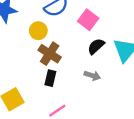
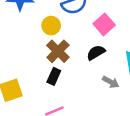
black semicircle: (96, 46) -> (96, 53), moved
gray arrow: (92, 76) -> (111, 82), moved

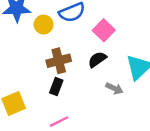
yellow circle: (51, 26) -> (44, 24), moved
brown cross: (58, 51) -> (59, 61), turned 35

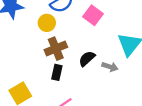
yellow circle: (44, 24) -> (47, 23), moved
black semicircle: (97, 59) -> (87, 59), moved

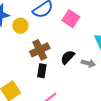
yellow circle: (47, 23) -> (20, 26), moved

